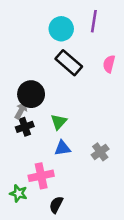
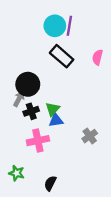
purple line: (94, 21) -> (69, 26), moved
black cross: (25, 127) -> (31, 111), moved
blue triangle: (62, 148) -> (56, 120), moved
pink cross: (41, 176) -> (38, 141), moved

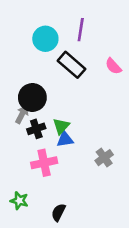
cyan circle: (55, 26) -> (45, 39), moved
pink semicircle: (98, 57) -> (113, 66), turned -56

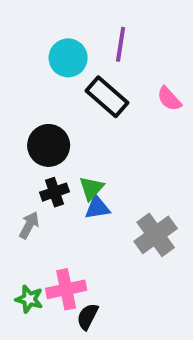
gray arrow: (22, 114) -> (29, 225), moved
gray cross: (104, 158) -> (156, 235), size x1.5
pink cross: (44, 163) -> (66, 289), moved

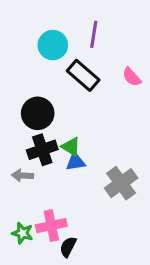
green triangle: (91, 188) -> (71, 147), turned -40
black cross: (54, 192) -> (42, 150), size x1.4
gray arrow: (29, 225) -> (22, 176), turned -115

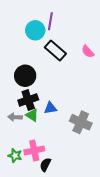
purple line: (94, 34) -> (50, 21), moved
green triangle: (71, 147) -> (32, 115), moved
gray cross: (121, 183) -> (81, 122), turned -30

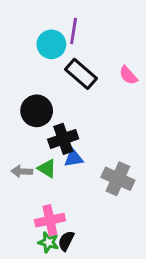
black cross: (28, 100) -> (63, 139), moved
green star: (15, 156) -> (48, 242), moved

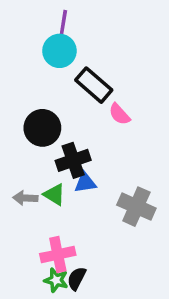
purple line: (74, 31) -> (63, 25), moved
pink semicircle: (128, 75) -> (119, 114), moved

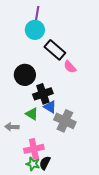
blue triangle: (85, 183) -> (50, 107), turned 40
gray arrow: (25, 198) -> (12, 127), moved
gray cross: (136, 207) -> (65, 121), moved

